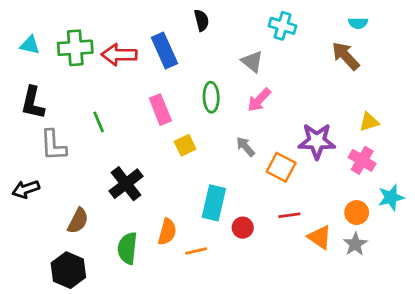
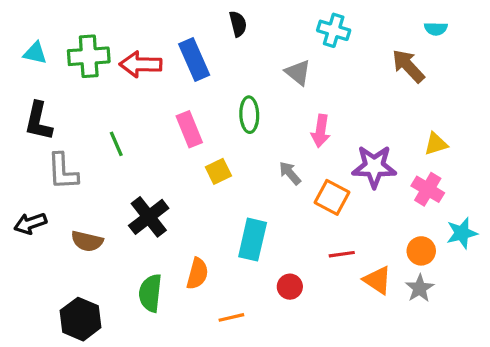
cyan semicircle: (358, 23) -> (436, 29), moved
pink arrow: (259, 100) -> (321, 131), moved, turned -36
brown semicircle: (78, 221) -> (87, 241), moved, turned 76
red circle: (243, 228) -> (290, 287), moved
orange line: (196, 251) -> (231, 317), moved

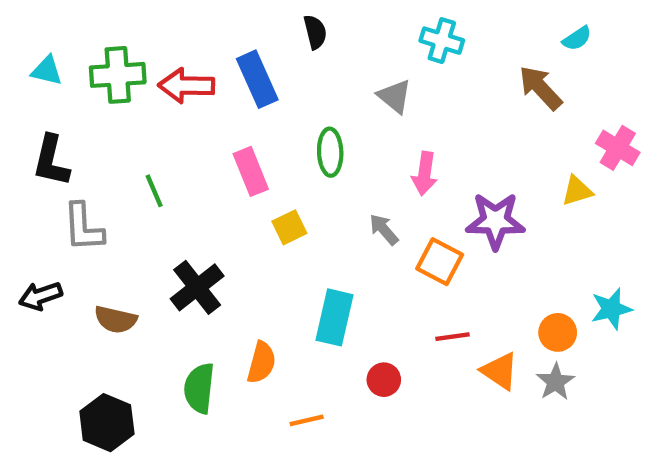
cyan semicircle: (436, 29) -> (577, 38), turned -35
pink cross: (428, 189) -> (618, 148), moved

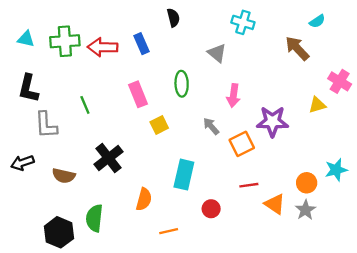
blue rectangle: (257, 79) -> (142, 44), size x0.7
orange square: (440, 262) -> (242, 144), turned 35
green semicircle: (199, 388) -> (94, 218), moved

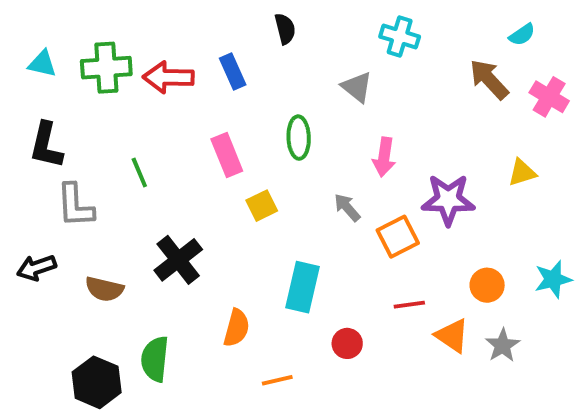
pink cross: (340, 81) -> (549, 97), moved
orange circle: (307, 183) -> (487, 285), moved

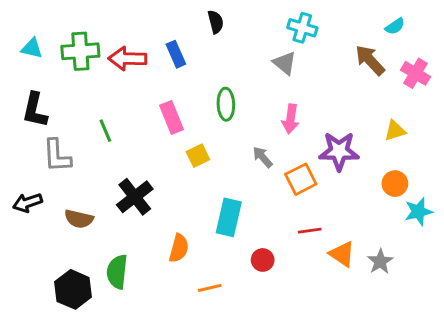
gray triangle: (357, 87) -> (285, 63), moved
orange circle: (487, 285) -> (395, 184), moved

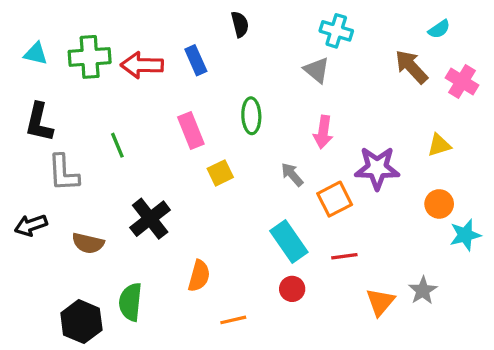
cyan rectangle: (229, 217) -> (289, 242), moved, turned -48
orange triangle: (342, 254) -> (380, 302), moved, turned 36

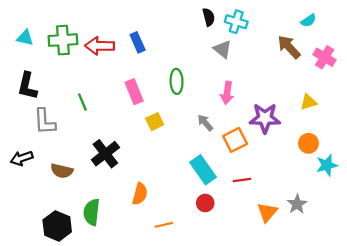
black semicircle: (240, 24) -> (209, 17), moved

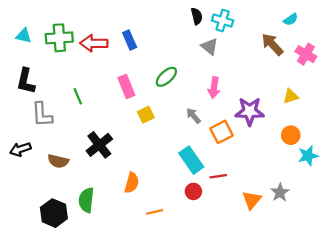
green ellipse: (177, 81) -> (166, 77), turned 50
red line: (242, 180) -> (218, 176), moved

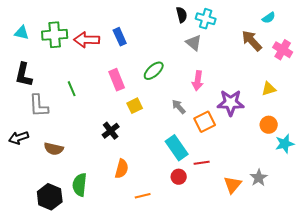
black cross: (99, 145) -> (111, 131), moved, size x0.7

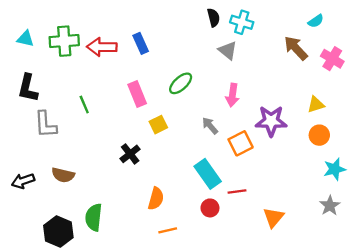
orange circle: (269, 125) -> (319, 135), moved
black arrow: (19, 138) -> (23, 181), moved
orange semicircle: (122, 169) -> (156, 199), moved
gray star: (259, 178) -> (330, 206), moved

